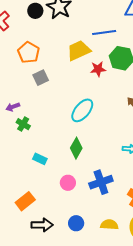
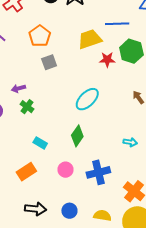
orange rectangle: (25, 201) -> (26, 172), moved

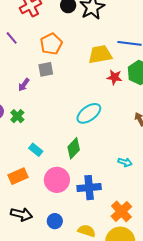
gray square: (49, 62) -> (46, 69), moved
purple arrow: (18, 88) -> (24, 85), moved, turned -48
green cross: (27, 107) -> (17, 116), moved
pink circle: (65, 170) -> (57, 180), size x1.6

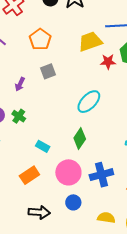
gray square: (46, 69) -> (48, 71), moved
blue circle: (55, 221) -> (73, 202), moved

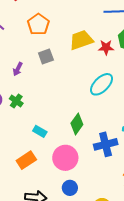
yellow trapezoid: (90, 42) -> (81, 40), moved
cyan ellipse: (89, 102) -> (101, 84), moved
blue cross: (101, 175) -> (106, 144), moved

